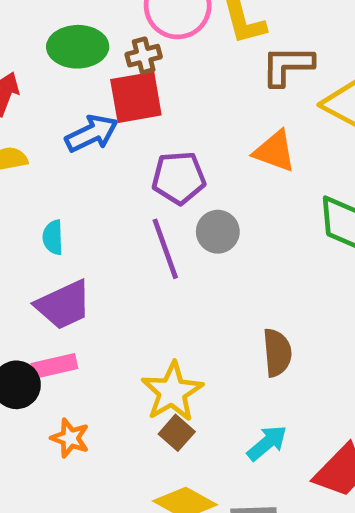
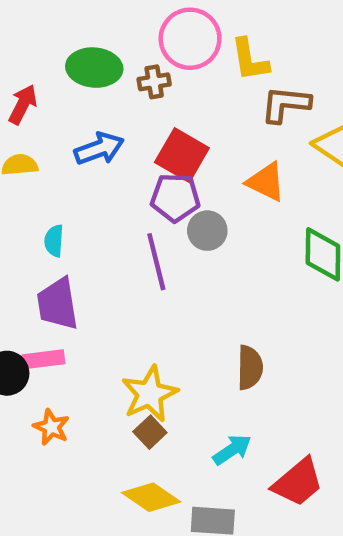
red square: (136, 97) -> (182, 155), moved, turned 34
gray circle: (218, 232) -> (207, 231), moved
purple trapezoid: (64, 305) -> (58, 304), turned 100

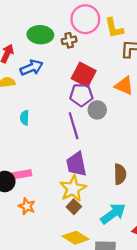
blue arrow: (99, 149) -> (32, 68), moved
purple trapezoid: (58, 304) -> (76, 164), moved
cyan arrow: (232, 450) -> (113, 214), size x1.4

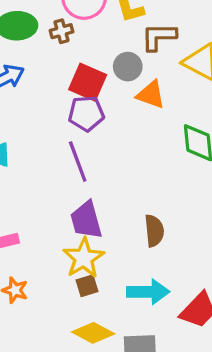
gray circle: (97, 110) -> (128, 67), moved
brown square: (74, 207) -> (87, 286), turned 32
cyan arrow: (113, 214) -> (148, 292), turned 40

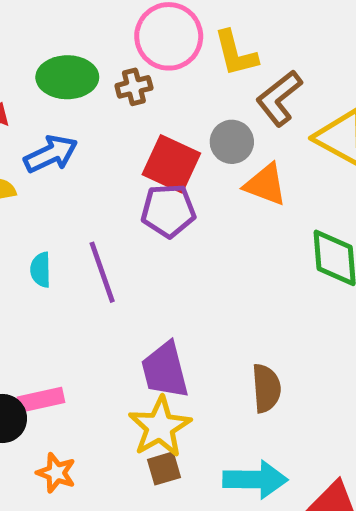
brown L-shape: (159, 37) -> (279, 98), turned -39
purple line: (78, 162) -> (102, 272), moved

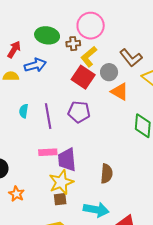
yellow L-shape: (236, 53) -> (89, 57), moved, turned 55
brown L-shape: (279, 98) -> (131, 58), turned -100
purple pentagon: (168, 211) -> (79, 112), moved
pink rectangle: (41, 400) -> (48, 152), moved

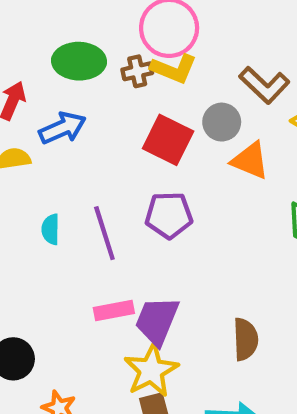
yellow L-shape: (89, 57) -> (174, 69), moved, turned -110
purple trapezoid: (67, 160) -> (157, 321), turned 35

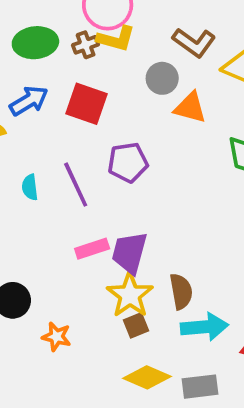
red square: (168, 140) -> (86, 104), moved
brown semicircle: (245, 339) -> (181, 291), moved

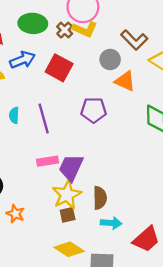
brown cross: (86, 45) -> (65, 30), turned -35
purple pentagon: (128, 162) -> (94, 110), moved
cyan arrow: (204, 327) -> (111, 223), size x0.7

